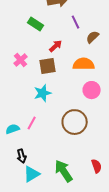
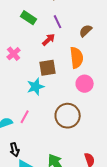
purple line: (76, 22) -> (58, 22), moved
orange semicircle: (84, 64) -> (77, 58), turned 85
brown square: (48, 66) -> (48, 68), moved

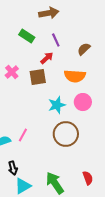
orange semicircle: (77, 58) -> (75, 76), turned 100
brown square: (48, 68) -> (38, 77), moved
cyan star: (36, 87) -> (57, 105), moved

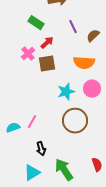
purple line: (56, 40) -> (73, 27), moved
red arrow: (47, 58) -> (47, 43), moved
pink cross: (12, 72) -> (28, 54), moved
black arrow: (13, 168) -> (41, 149), moved

